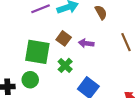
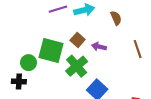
green cross: (65, 65) -> (77, 66), size x1.5
green circle: (30, 80) -> (29, 63), moved

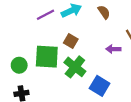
purple arrow: (99, 47) -> (113, 49), moved
green circle: (29, 63) -> (19, 65), moved

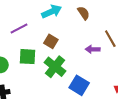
purple line: (45, 15) -> (19, 28), moved
green square: (47, 57) -> (27, 57), size x0.7

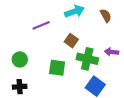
green square: (27, 57) -> (57, 68), moved
green cross: (55, 67) -> (87, 59), moved, turned -30

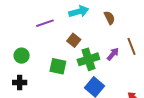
purple arrow: (112, 52) -> (113, 54), turned 120
green cross: (87, 59) -> (88, 59), turned -35

